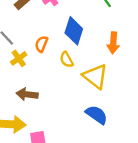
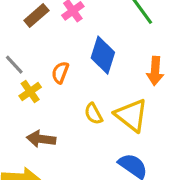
yellow semicircle: (67, 60) -> (93, 114), moved

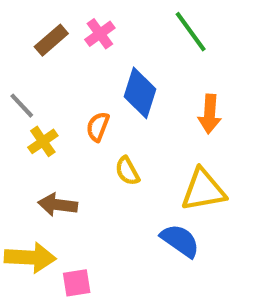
orange semicircle: (60, 73) -> (98, 127), moved
yellow triangle: (131, 115) -> (203, 190), moved, turned -48

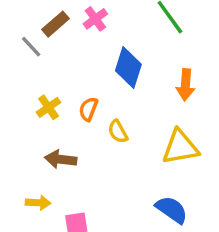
gray line: (22, 106) -> (31, 47), moved
orange semicircle: (98, 127) -> (88, 109), moved
blue semicircle: (180, 241) -> (172, 210), moved
yellow arrow: (30, 258) -> (38, 203), size x0.6

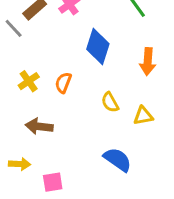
yellow semicircle: (118, 132) -> (110, 102), moved
yellow triangle: (180, 147) -> (143, 116), size x0.6
blue semicircle: (172, 210) -> (118, 160), moved

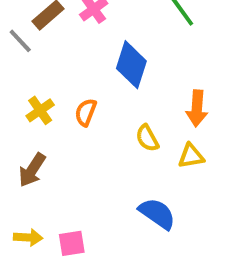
orange arrow: (148, 62) -> (197, 108), moved
brown arrow: (39, 126) -> (32, 170), moved, turned -64
yellow arrow: (20, 164) -> (28, 237), moved

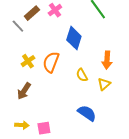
orange semicircle: (86, 112) -> (51, 62), size x1.5
yellow triangle: (191, 156) -> (104, 84), turned -32

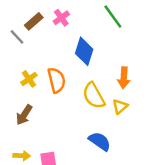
orange semicircle: (51, 62) -> (57, 80), turned 145
yellow semicircle: (82, 75) -> (94, 96), size x1.6

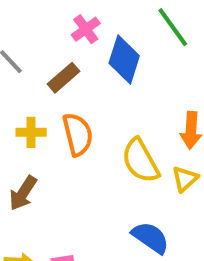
brown rectangle: (34, 21) -> (63, 78), moved
blue diamond: (84, 51) -> (124, 60), moved
yellow cross: (29, 79) -> (31, 132), turned 35

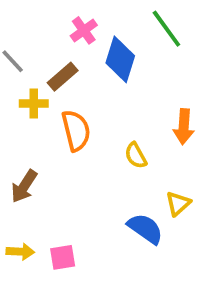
yellow cross: (31, 132) -> (34, 104), moved
yellow semicircle: (140, 161) -> (136, 155), size x0.6
yellow triangle: (185, 179) -> (178, 204), moved

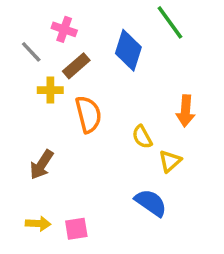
pink cross: (84, 30) -> (64, 29), moved, turned -35
yellow triangle: (178, 204) -> (170, 161), moved

